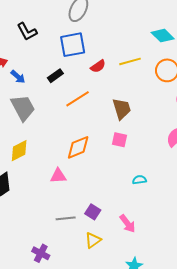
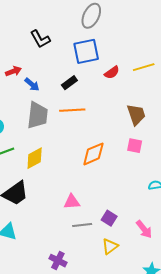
orange line: (78, 99) -> (72, 110), moved, turned 30
gray trapezoid: (23, 108) -> (37, 115), turned 36
pink triangle: (58, 176) -> (72, 202), moved

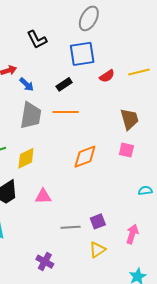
pink triangle: (72, 202) -> (43, 196), moved
purple square: (109, 218) -> (98, 221), turned 35
pink arrow: (144, 229) -> (132, 234), turned -126

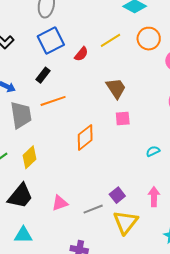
pink triangle: (43, 196) -> (60, 203), moved
yellow triangle: (97, 250) -> (126, 222), size x1.5

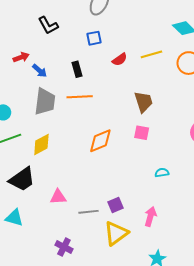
blue square: (51, 41) -> (94, 38), size x0.6
black rectangle: (43, 75) -> (77, 69), turned -70

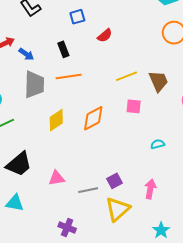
yellow line: (151, 54) -> (127, 76), moved
brown trapezoid: (144, 102) -> (158, 81), moved
yellow diamond: (41, 144) -> (56, 120), moved

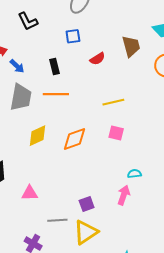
brown trapezoid: (158, 81) -> (131, 46), moved
pink arrow: (150, 189) -> (124, 195), moved
gray line: (88, 190) -> (57, 220), moved

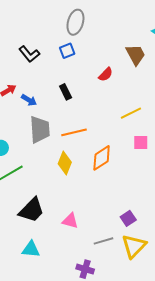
blue square: (73, 36) -> (67, 51), moved
orange line: (56, 94) -> (74, 132), moved
yellow diamond: (37, 136) -> (65, 163), turned -30
pink triangle: (30, 193) -> (70, 221), turned 30

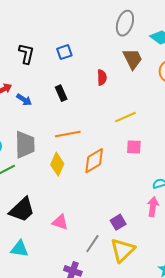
gray ellipse: (75, 22) -> (125, 23), moved
black L-shape: (29, 54) -> (26, 54), turned -130
red semicircle: (106, 74) -> (102, 77), turned -49
gray trapezoid: (40, 129) -> (25, 145), moved
gray line: (103, 241) -> (92, 244), turned -42

